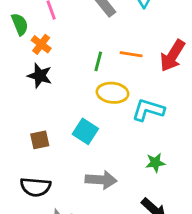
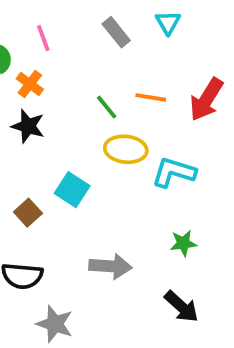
green line: (98, 61) -> (107, 107), turned -54
cyan square: (85, 131) -> (72, 190), moved
brown square: (40, 140) -> (28, 213), turned -30

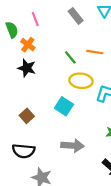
cyan square: (72, 190) -> (64, 106), moved

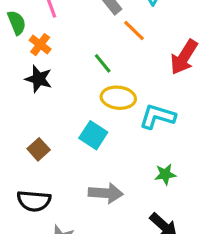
orange line: (95, 52) -> (134, 30), moved, turned 35

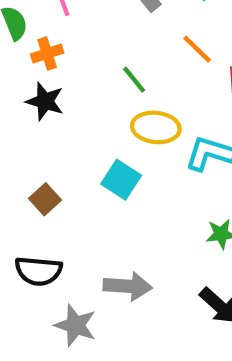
orange line: (134, 30) -> (197, 49), moved
orange cross: (40, 45) -> (47, 53), turned 35
gray arrow: (106, 193) -> (128, 286), moved

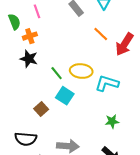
green line: (134, 80) -> (57, 73), moved
brown square: (45, 199) -> (41, 109), moved

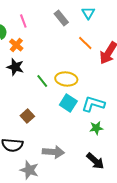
orange cross: (30, 36) -> (16, 45), turned -32
cyan L-shape: (107, 83) -> (93, 104), moved
cyan square: (65, 96) -> (68, 103), moved

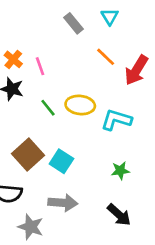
pink line: (23, 21) -> (40, 66), moved
cyan square: (68, 103) -> (61, 161), moved
cyan L-shape: (93, 104) -> (116, 120), moved
brown square: (27, 116) -> (28, 155), size x1.6

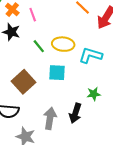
cyan square: (61, 161) -> (57, 73), moved, turned -30
gray arrow: (63, 203) -> (50, 118), turned -85
black arrow: (119, 215) -> (75, 113), moved, turned 66

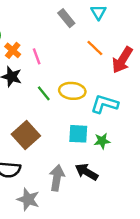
cyan square: (57, 73) -> (78, 134), moved
green star: (94, 94) -> (102, 141), moved
black arrow: (75, 113) -> (87, 172), turned 102

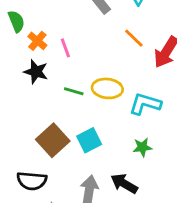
green line: (44, 93) -> (74, 91), turned -35
cyan square: (78, 134) -> (89, 140), moved, turned -30

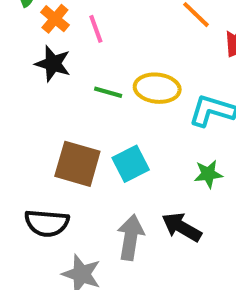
brown square: (53, 140) -> (77, 164), turned -32

